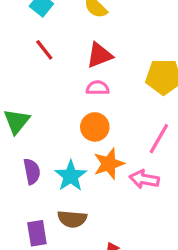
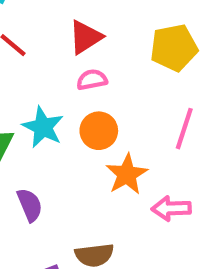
cyan star: (71, 176) -> (43, 127), moved
pink arrow: (144, 179) -> (171, 208), moved

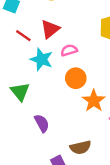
red triangle: (85, 37) -> (50, 29), moved
cyan star: (43, 127) -> (42, 59), moved

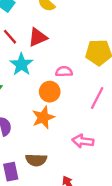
pink semicircle: (69, 50) -> (64, 72), moved
orange star: (94, 101) -> (43, 117), moved

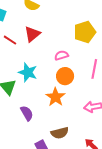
cyan star: (21, 64) -> (28, 72), moved
orange circle: (50, 92) -> (65, 76), moved

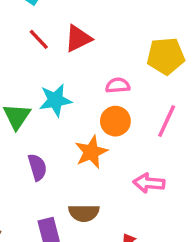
cyan star: (28, 72) -> (55, 100), turned 30

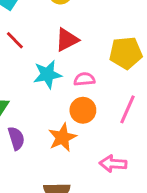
red triangle: (78, 39) -> (67, 40), moved
cyan star: (55, 100) -> (47, 74), moved
purple semicircle: (37, 167) -> (16, 138), moved

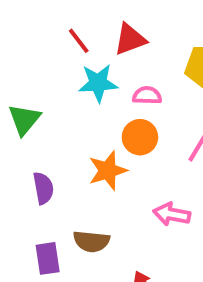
red line: (15, 40) -> (79, 41), moved
purple semicircle: (16, 138) -> (43, 188), moved

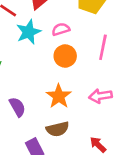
orange star: (108, 171) -> (59, 96), moved

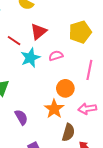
orange circle: (65, 56) -> (65, 88), moved
brown semicircle: (58, 129) -> (68, 132), moved, turned -60

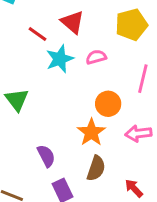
red triangle: (39, 31) -> (72, 22), turned -42
purple semicircle: (21, 117) -> (46, 156), moved
brown semicircle: (68, 132) -> (96, 168), moved

